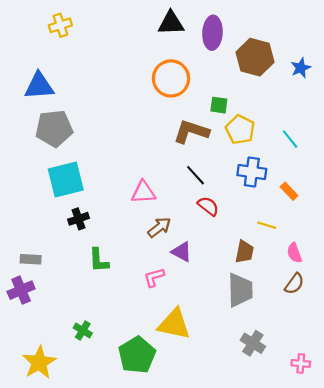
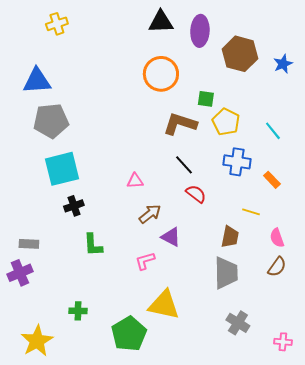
pink triangle: (143, 192) -> (135, 181), size x0.7
green cross: (83, 330) -> (78, 311), turned -30

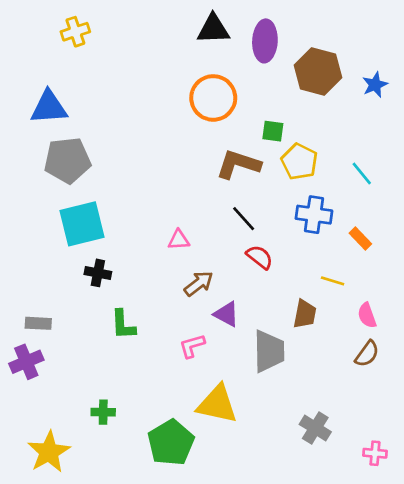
black cross: (74, 206) -> (98, 273), turned 30
gray trapezoid: (226, 273) -> (269, 351), moved

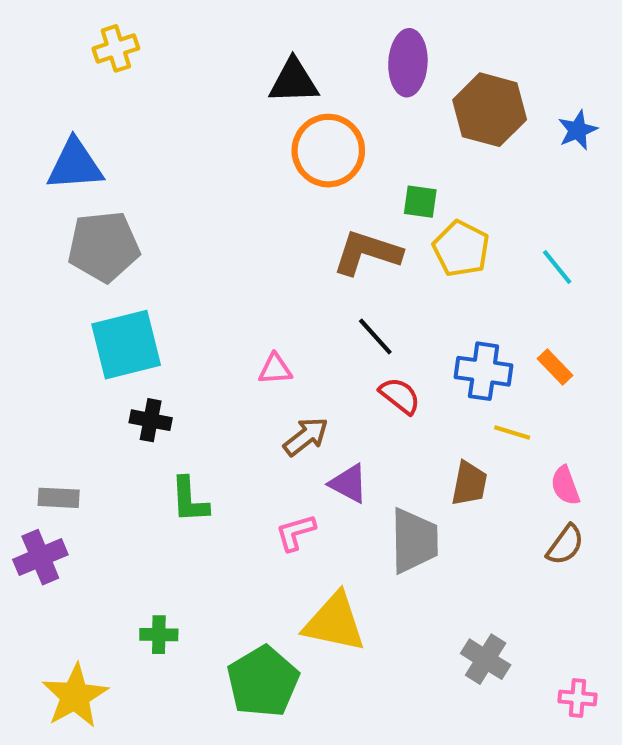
black triangle: (213, 29) -> (294, 81), moved
blue cross: (314, 215) -> (484, 371), moved

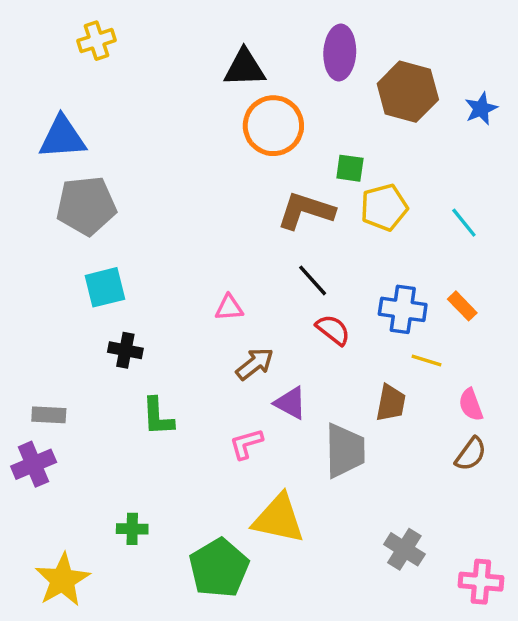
yellow pentagon: (461, 249) -> (384, 207), turned 30
cyan square: (126, 345) -> (105, 287), size x0.7
pink cross: (577, 698) -> (481, 582), size x1.4

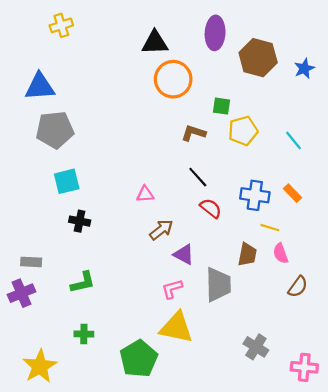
brown L-shape: (306, 211) -> (194, 133), size x0.7
pink semicircle: (471, 405) -> (281, 253), moved
green L-shape: (158, 417) -> (83, 282), moved, turned -100
pink L-shape: (246, 444) -> (172, 289), moved

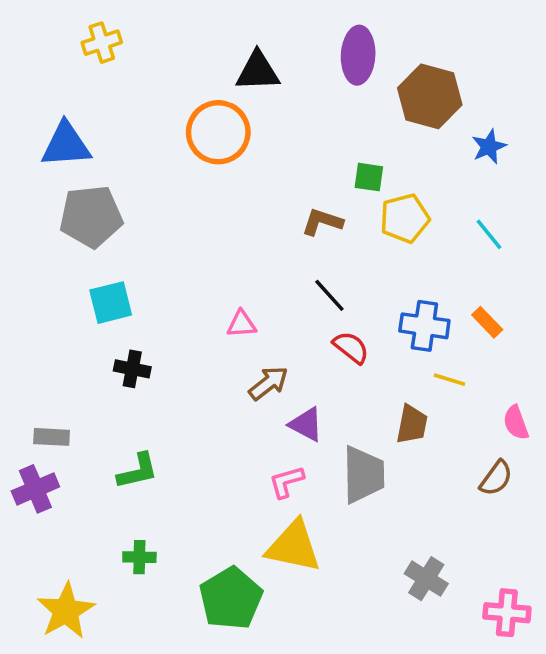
blue star: (304, 68) -> (489, 147), moved
orange circle: (173, 79) -> (218, 132), moved
pink semicircle: (281, 253) -> (516, 423), moved

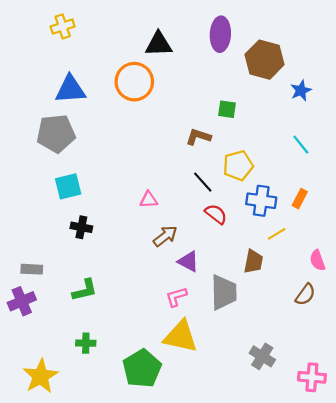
blue triangle: (66, 145) -> (70, 89), moved
yellow pentagon: (405, 218) -> (238, 165), moved
orange rectangle: (487, 322) -> (300, 199), turned 72
yellow line: (450, 380) -> (277, 234), turned -48

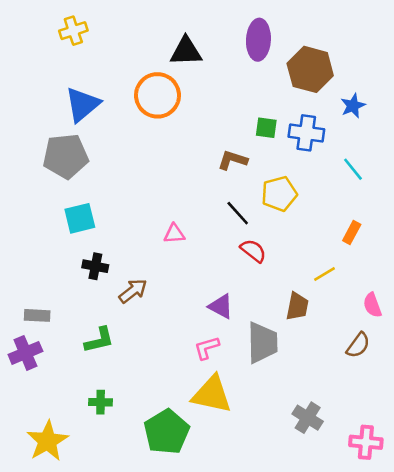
blue triangle: (70, 89) -> (82, 104), turned -36
blue cross: (261, 201) -> (306, 133), moved
brown arrow: (165, 236) -> (133, 291), moved

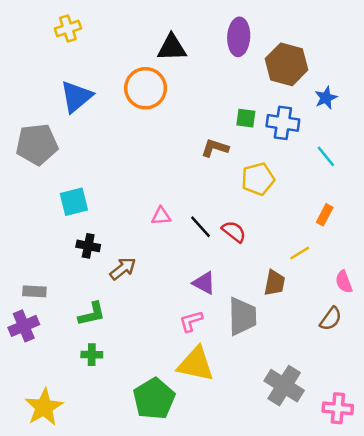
gray pentagon: (66, 156) -> (37, 144), moved
black line: (238, 213) -> (200, 227), moved
green cross: (101, 402) -> (92, 355), moved
gray cross: (308, 418) -> (284, 386), size x1.4

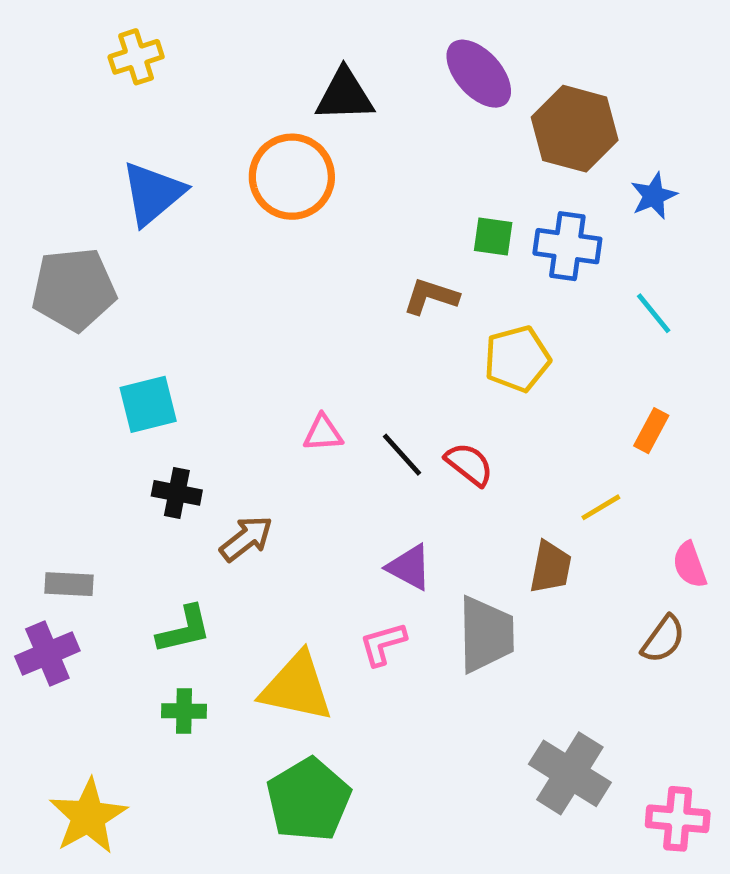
purple ellipse: (239, 37) -> (479, 74), turned -45
yellow triangle: (196, 364) -> (297, 687), moved

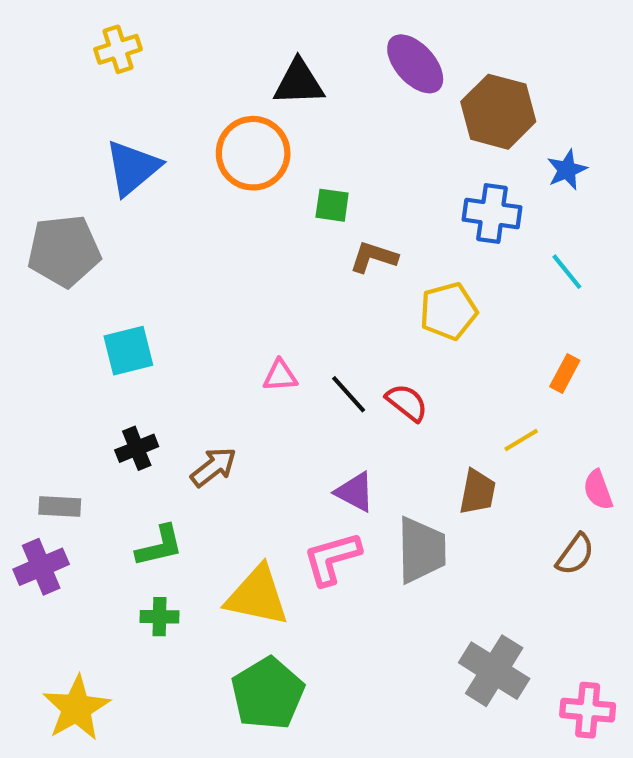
green square: (493, 237) -> (332, 205), moved
black cross: (177, 493) -> (137, 448), moved, turned -33
pink L-shape: (383, 644) -> (332, 558), size x1.4

